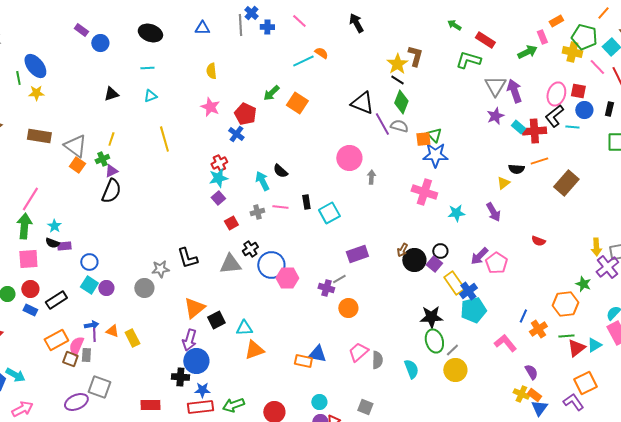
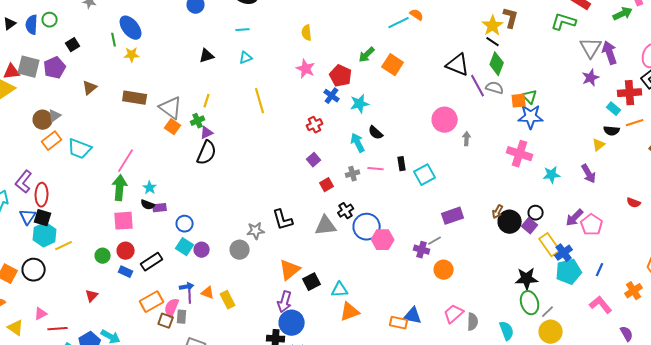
cyan rectangle: (518, 127) -> (614, 109), moved
cyan star: (218, 178) -> (360, 104), moved
blue line: (523, 316) -> (600, 270), moved

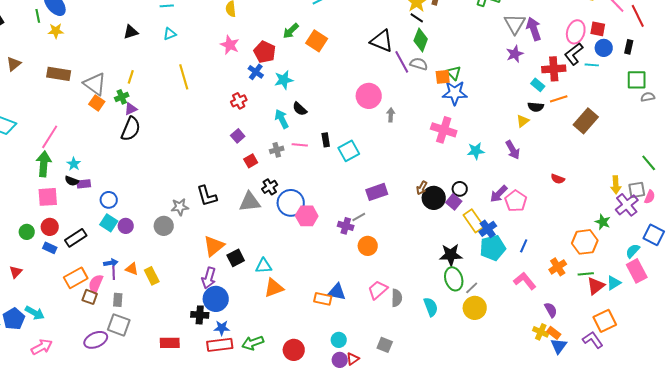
gray rectangle: (182, 317) -> (118, 300), moved

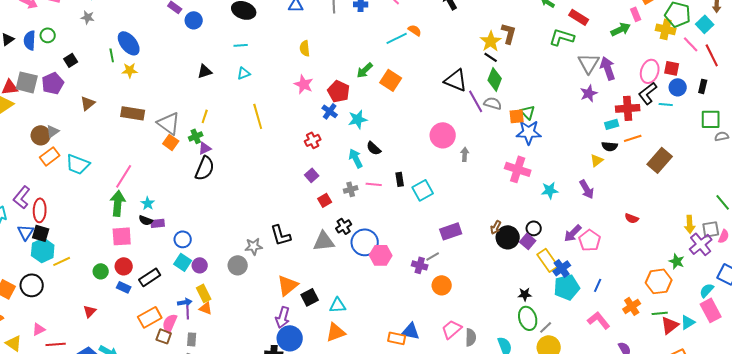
cyan rectangle: (538, 85) -> (612, 124), turned -56
black star: (451, 255) -> (525, 294), size x0.6
yellow rectangle: (152, 276) -> (204, 293), moved
orange triangle: (274, 288) -> (336, 332), moved

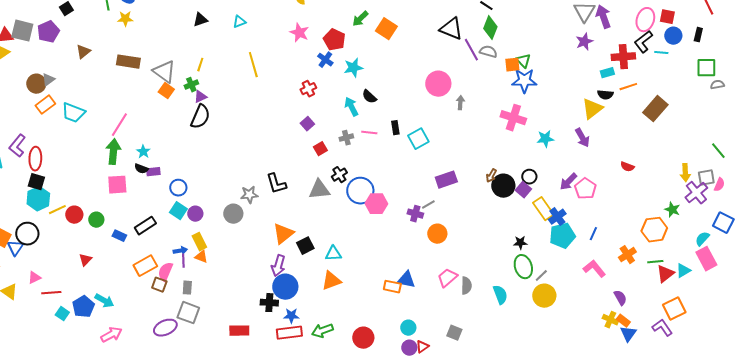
yellow triangle: (597, 160) -> (592, 109), size x1.6
blue triangle: (26, 232) -> (15, 248), moved
red circle: (124, 266) -> (74, 215), moved

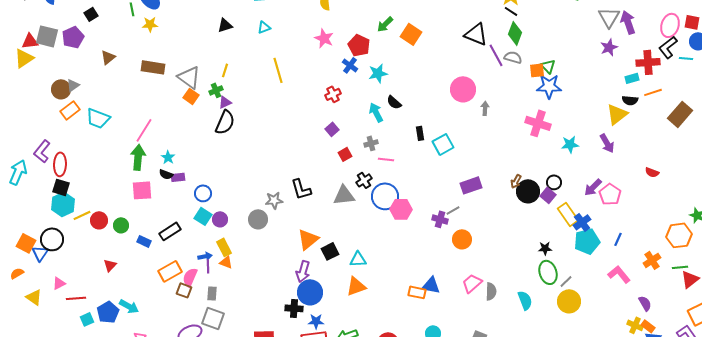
pink line: (369, 133) -> (386, 159), moved
cyan square: (62, 314) -> (87, 319), turned 32

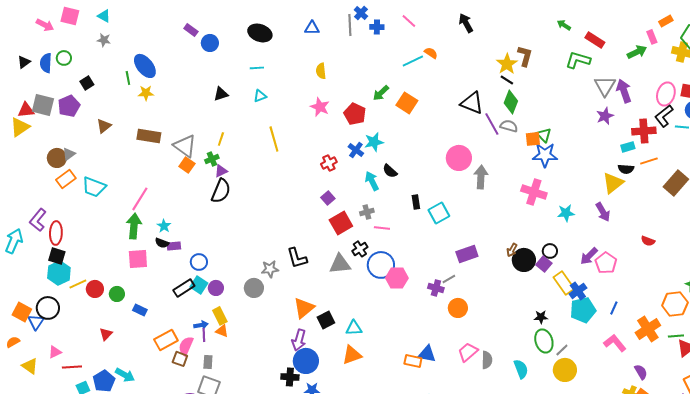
blue cross: (350, 65) -> (356, 150), moved
gray arrow: (485, 108) -> (481, 177), size x1.6
red square: (345, 154) -> (341, 223), size x1.6
black rectangle: (170, 231) -> (184, 288), moved
orange cross: (652, 260) -> (648, 329), size x1.4

